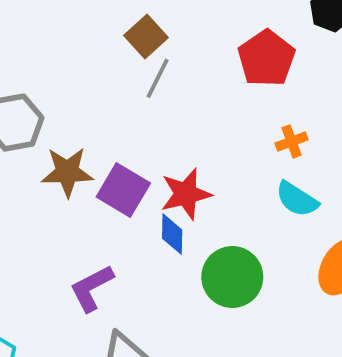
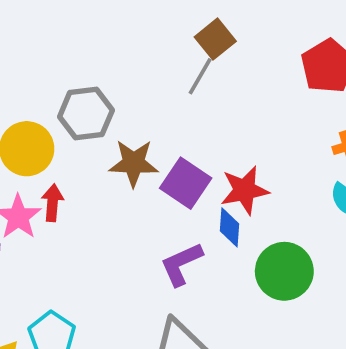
gray line: (158, 78) -> (200, 76), moved
purple L-shape: (92, 288) -> (181, 264), moved

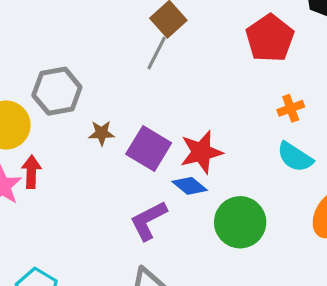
brown star: (134, 163) -> (102, 133), size x0.6
blue diamond: (230, 227) -> (190, 186), turned -52

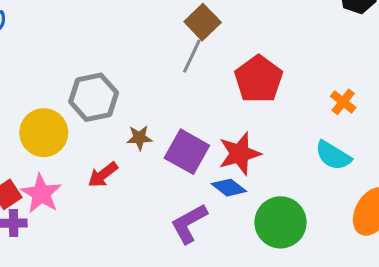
red pentagon: (270, 38) -> (259, 79), moved
orange cross: (291, 108) -> (343, 102), moved, turned -30
red arrow: (31, 172) -> (103, 175), moved, turned -128

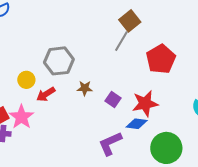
yellow circle: (44, 133) -> (26, 80), size x0.6
purple square: (187, 152) -> (113, 99), size x0.6
red arrow: (103, 175) -> (46, 94), moved
blue diamond: (229, 188) -> (137, 124), turned -35

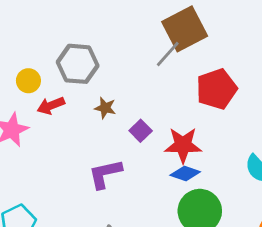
brown square: (130, 21) -> (185, 29), size x1.5
blue diamond: (137, 124) -> (185, 173), moved
purple L-shape: (110, 144) -> (105, 174), moved

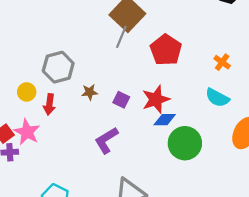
red arrow: (51, 106) -> (49, 104), turned -42

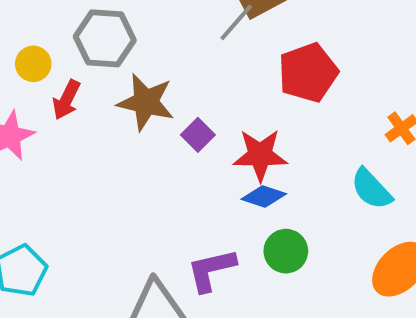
brown star: (90, 92) -> (146, 102), size x1.8
purple L-shape: (106, 140) -> (211, 270), moved
green circle: (185, 143) -> (286, 251), size x0.7

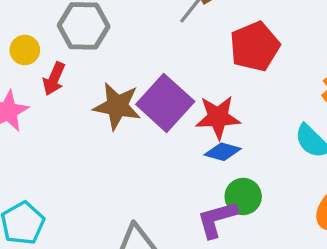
brown star: (146, 102) -> (117, 106), moved
purple square: (198, 135) -> (165, 103), size x2.0
purple L-shape: (211, 270) -> (217, 219), moved

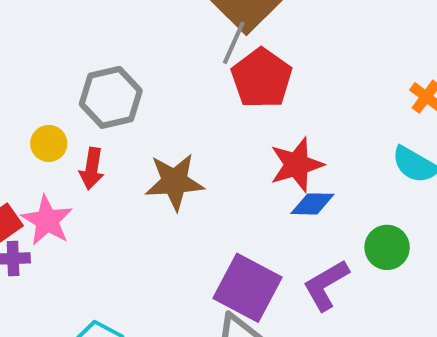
red pentagon: (255, 46) -> (262, 78), moved
purple square: (165, 103) -> (247, 288), moved
green circle: (243, 196) -> (387, 247), moved

